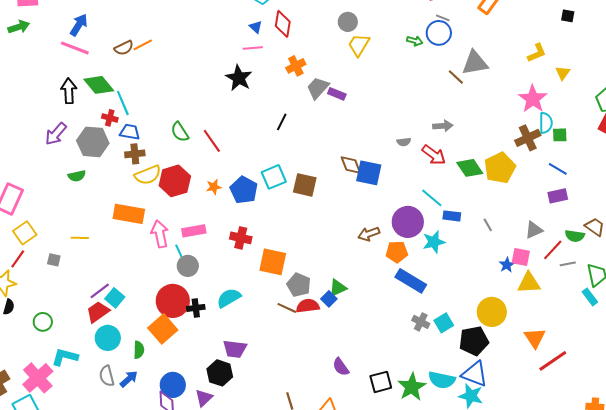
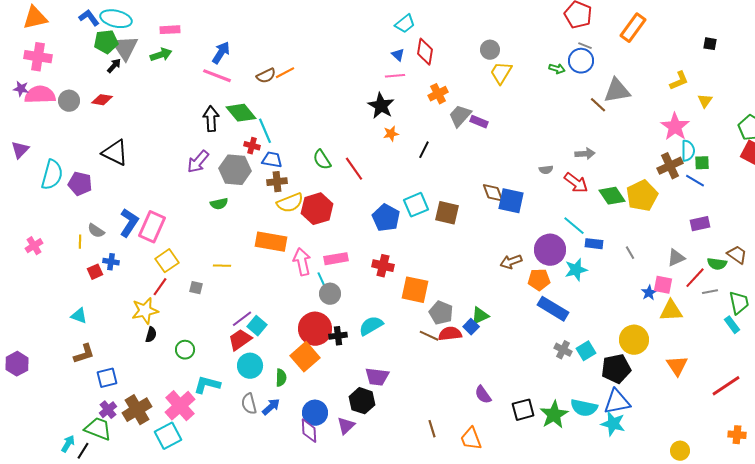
blue line: (558, 169) -> (695, 181), moved
orange star: (214, 187) -> (391, 134), moved
red line: (553, 361) -> (726, 386), moved
blue triangle: (475, 374) -> (617, 402), turned -32

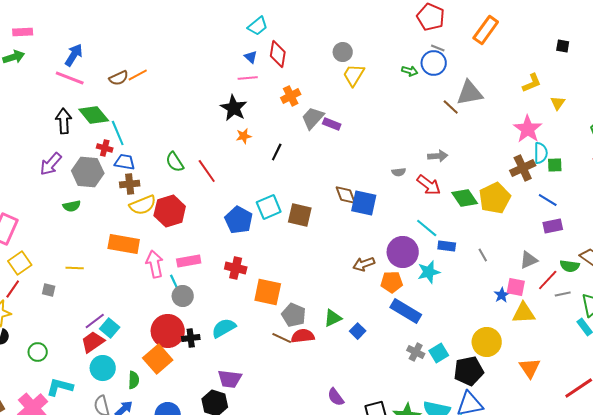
blue line: (695, 181) -> (548, 200), moved
blue square: (471, 327) -> (358, 331), moved

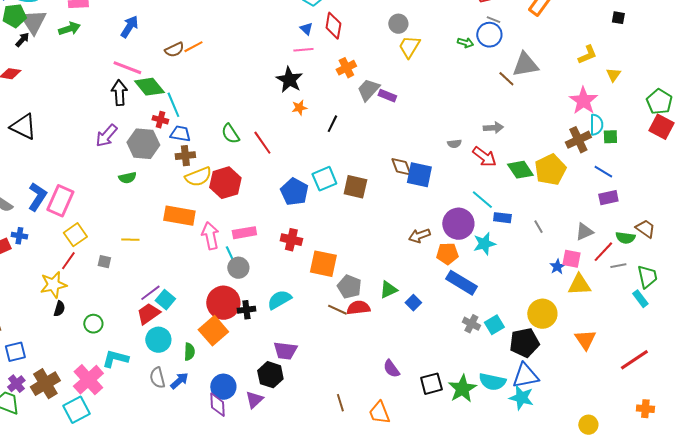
pink line: (70, 78) -> (127, 68), moved

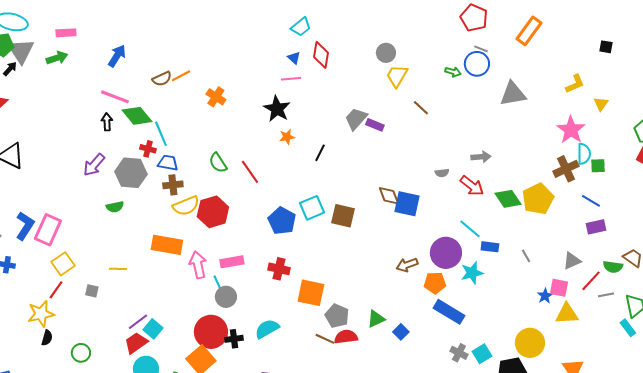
orange cross: (346, 68) -> (216, 97), moved, turned -30
brown line: (506, 79) -> (421, 108), moved
black arrow: (119, 93) -> (107, 122), size x0.7

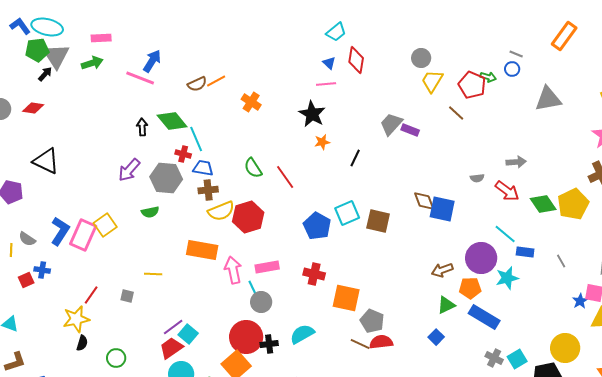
red pentagon: (474, 18) -> (472, 85), moved
blue circle: (477, 64) -> (512, 69), size x0.6
pink line: (115, 97) -> (140, 78), moved
yellow square: (63, 264) -> (105, 225), moved
green triangle: (376, 319) -> (446, 305), moved

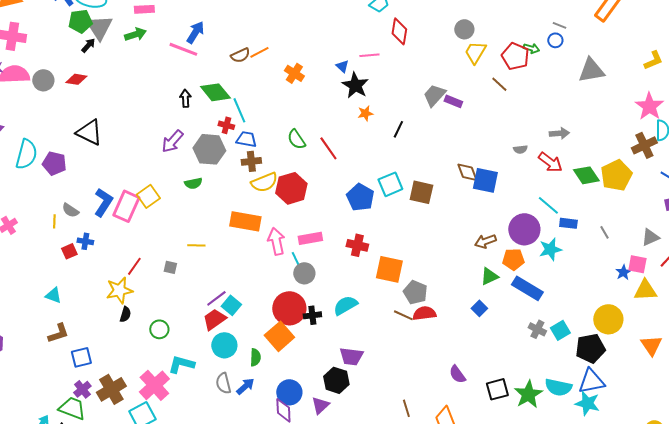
blue triangle: (329, 63) -> (342, 66), moved

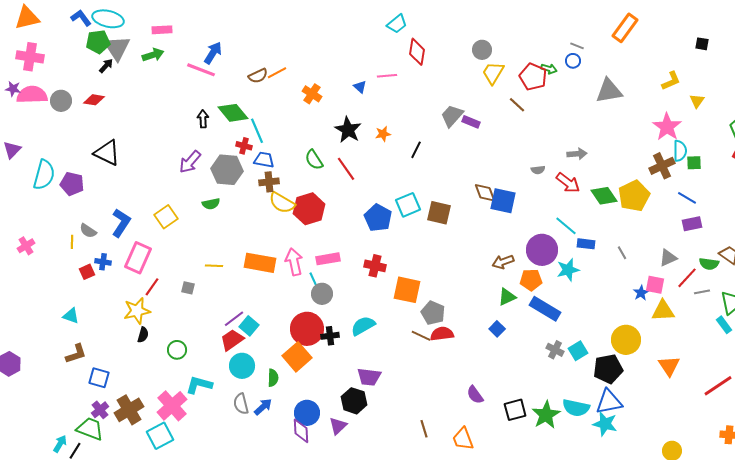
black star: (355, 85) -> (348, 130), moved
yellow semicircle: (264, 182) -> (282, 203), turned 52
pink rectangle: (126, 206) -> (138, 258), moved
orange rectangle: (245, 221) -> (260, 263), moved
blue square: (81, 357) -> (99, 378), turned 30

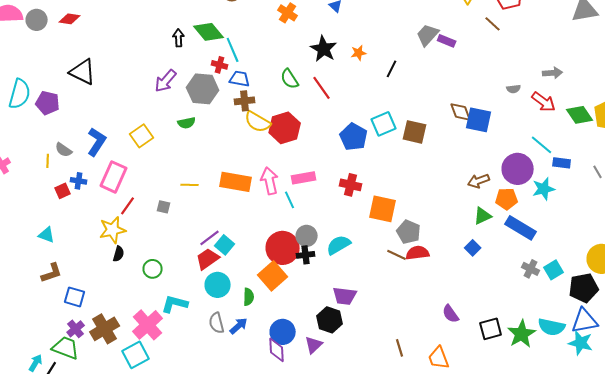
gray circle: (322, 294) -> (307, 236), moved

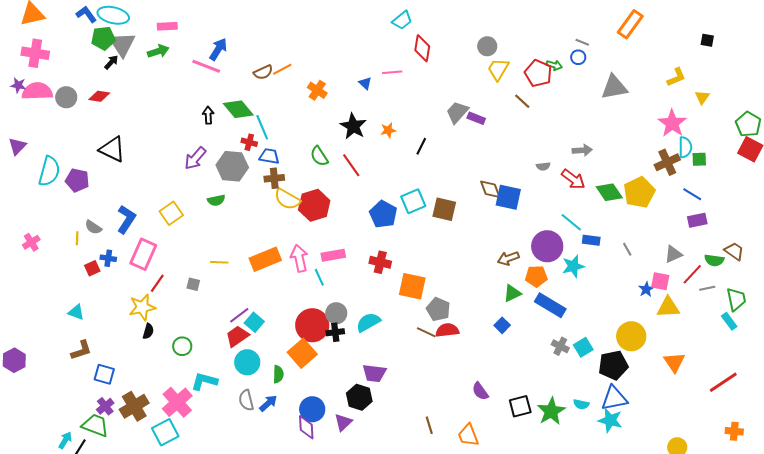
orange rectangle: (236, 182) -> (265, 259), turned -32
cyan semicircle: (552, 327) -> (581, 404), size x0.6

